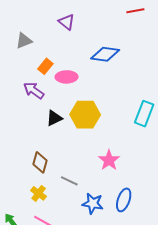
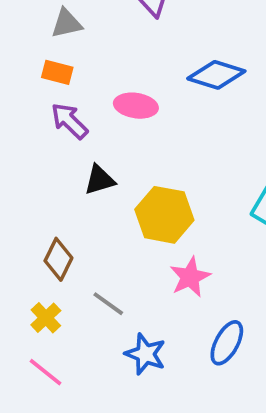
orange rectangle: (45, 66) -> (57, 72), moved, turned 56
yellow hexagon: (85, 115) -> (164, 215), moved
blue ellipse: (124, 200) -> (227, 343), moved

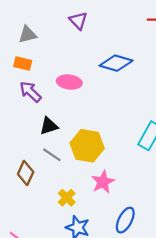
gray line: (108, 304) -> (52, 155), moved
yellow cross: (46, 318) -> (67, 198), moved

